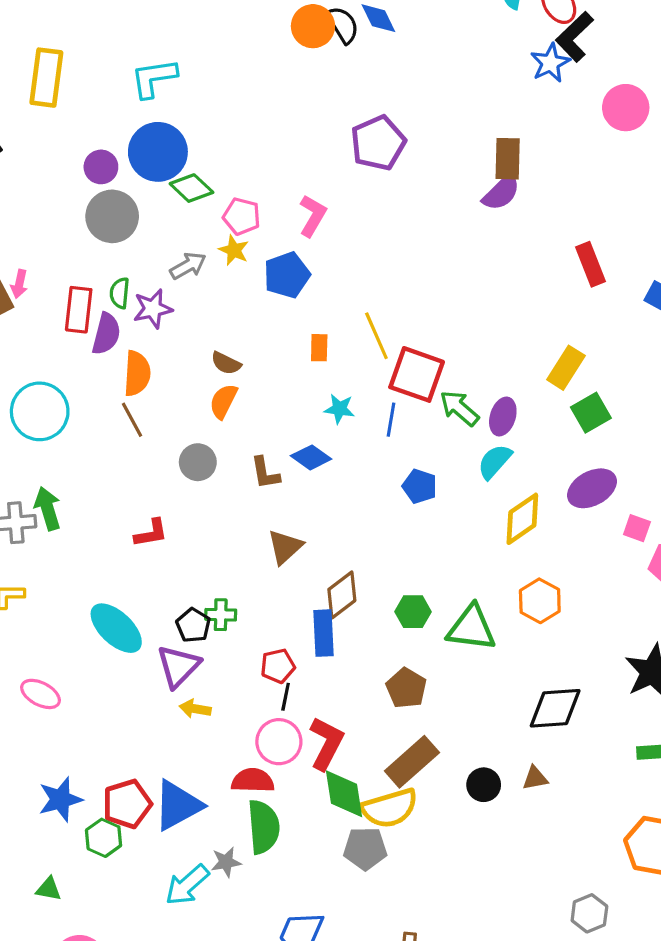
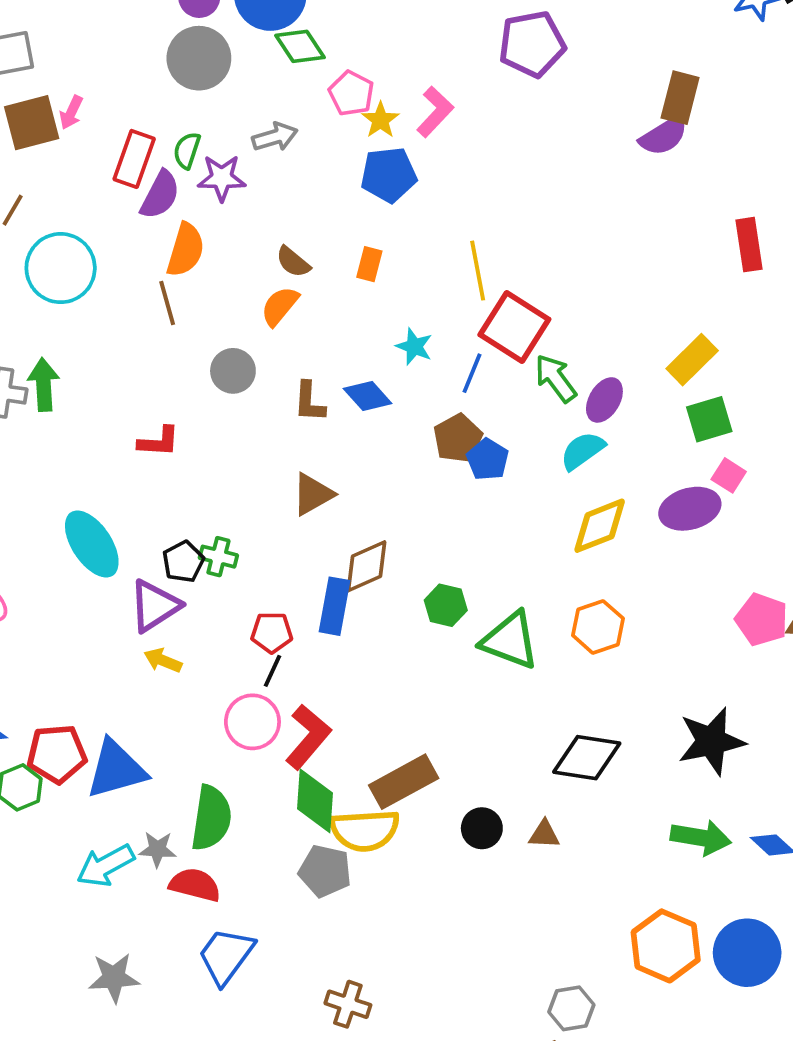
yellow star: (234, 250) -> (380, 120), moved
orange rectangle: (319, 348) -> (369, 264), moved
pink square: (637, 528) -> (729, 475), moved
brown pentagon: (406, 688) -> (458, 438), moved
red semicircle: (253, 781) -> (195, 885), moved

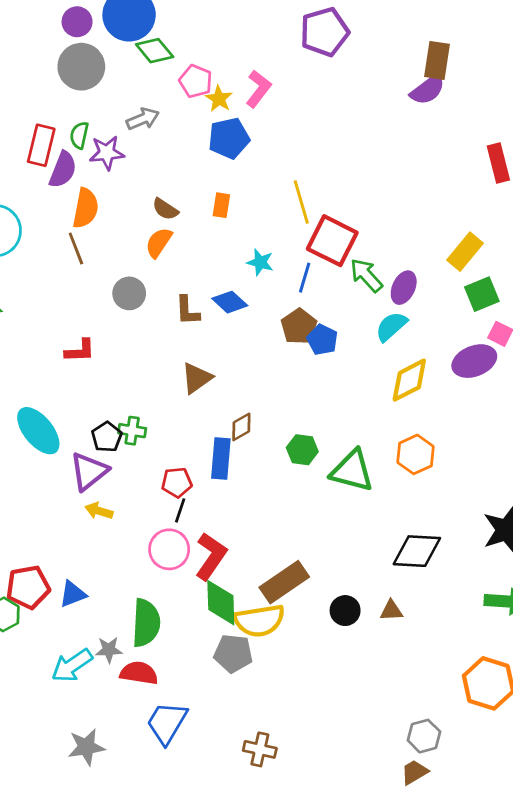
brown diamond: (367, 566) -> (241, 427), size x0.7
blue triangle: (116, 769) -> (73, 594), size x0.6

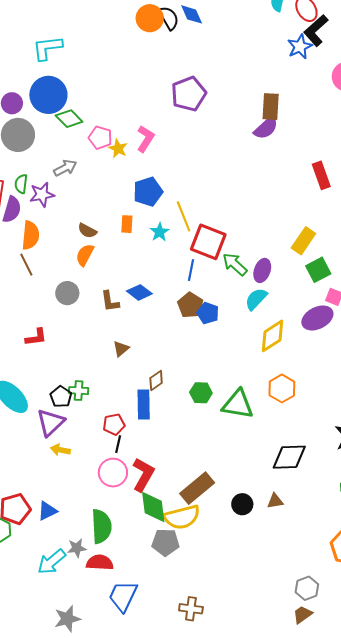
blue pentagon: (229, 138) -> (148, 192), moved
cyan star: (260, 262) -> (160, 232), moved, turned 30
brown triangle: (197, 378) -> (121, 349), size x0.7

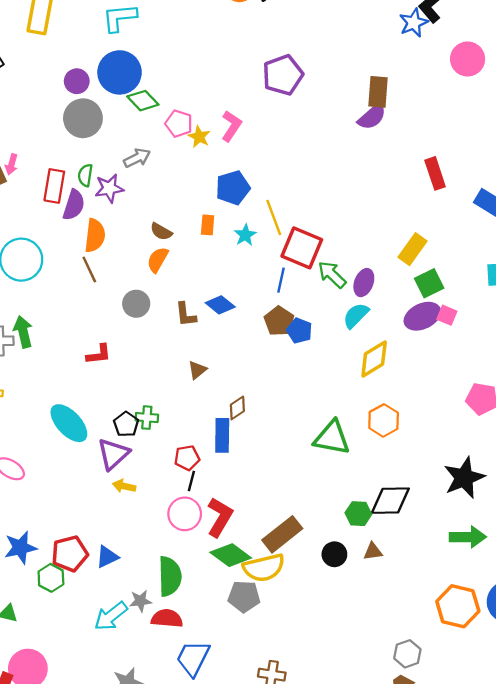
purple ellipse: (317, 318) -> (422, 316), moved
green hexagon: (201, 393) -> (358, 514), moved
green diamond: (153, 507) -> (231, 555), turned -48

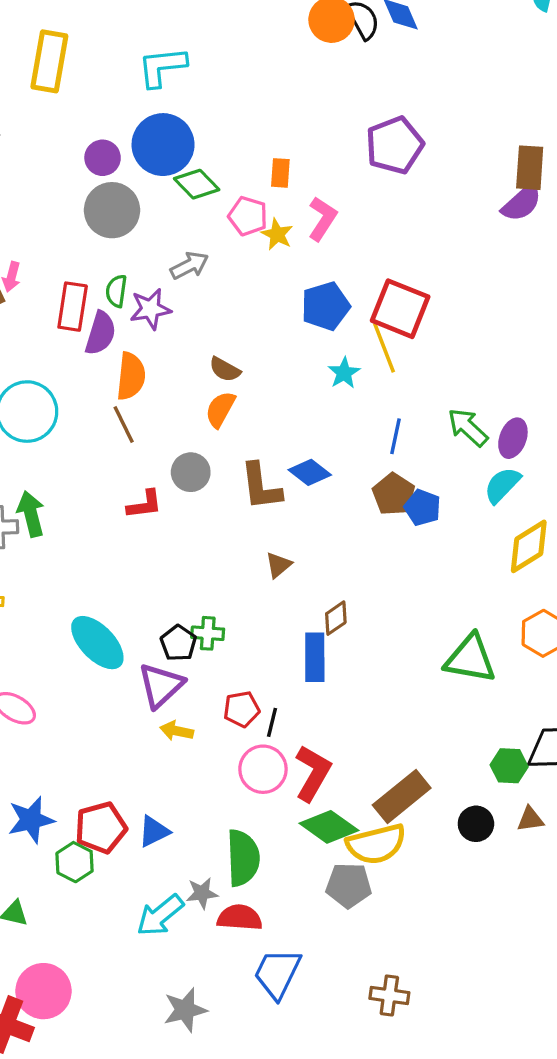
orange rectangle: (208, 225) -> (280, 173), moved
red square: (302, 248) -> (400, 309), moved
brown L-shape: (186, 314) -> (261, 487), size x1.4
red L-shape: (99, 354) -> (144, 504), moved
red pentagon: (187, 458) -> (242, 709), moved

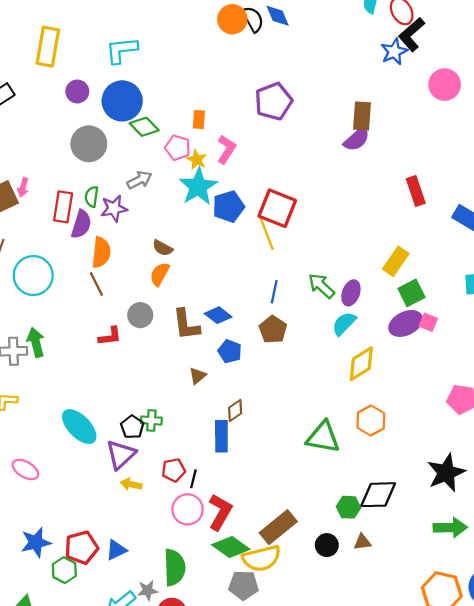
purple circle: (103, 158) -> (77, 91), moved
cyan star: (344, 373) -> (198, 187), moved, size x1.8
blue pentagon: (422, 508) -> (230, 351), moved

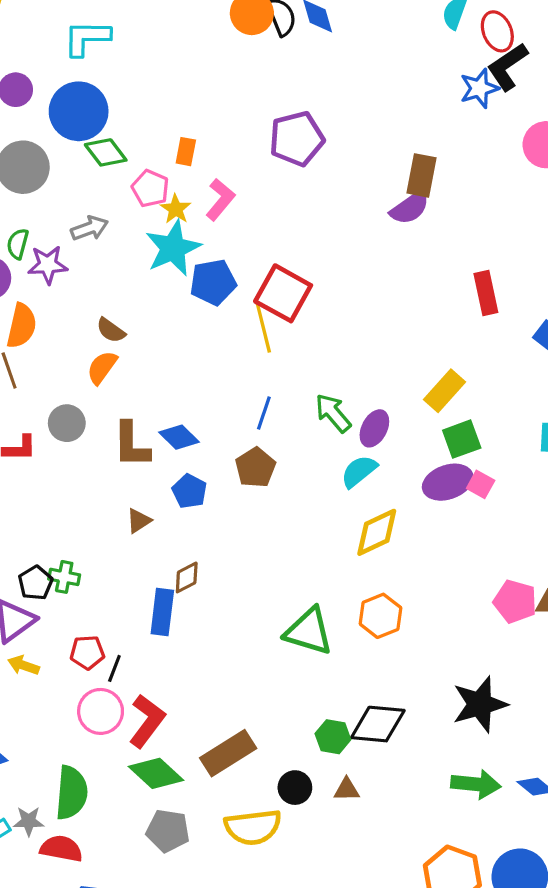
yellow semicircle: (262, 558) -> (253, 827), moved

